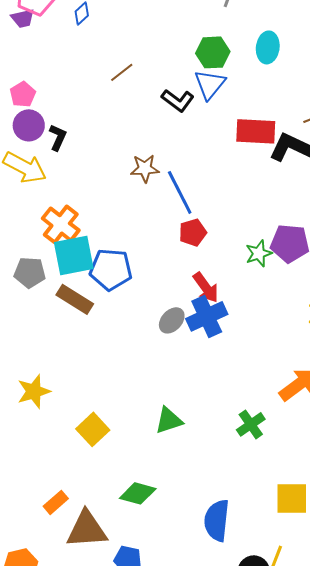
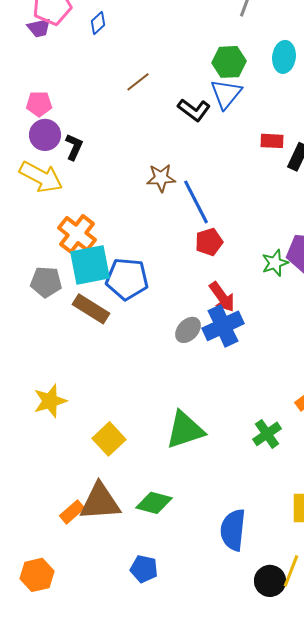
pink pentagon: (23, 94) -> (39, 104), turned 30
red rectangle: (256, 131) -> (272, 141), size x0.6
green triangle: (169, 420) -> (185, 430), size x1.4
brown triangle: (87, 529) -> (100, 502), moved

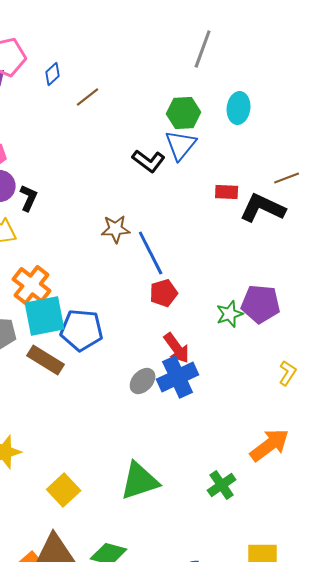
brown line: (138, 82) -> (88, 97), moved

